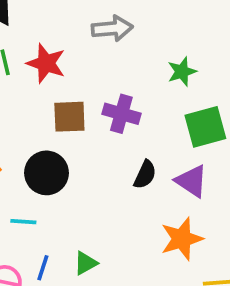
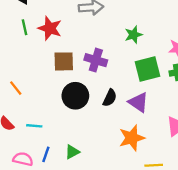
black circle: (46, 173) -> (75, 96), moved

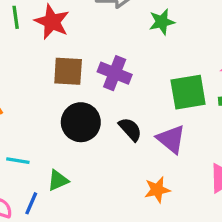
green star: (134, 35) -> (162, 22), moved
black semicircle: (110, 98) -> (130, 129), turned -72
orange star: (132, 138) -> (157, 190), size x0.7
green triangle: (72, 152) -> (58, 180), moved

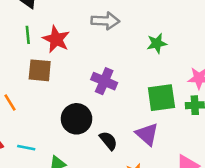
green star: (162, 22) -> (157, 43), moved
brown square: (68, 71) -> (40, 70), moved
black semicircle: (130, 129) -> (108, 141), moved

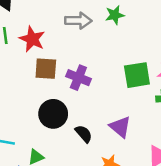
green star: (157, 43) -> (115, 15), moved
brown square: (40, 70) -> (46, 69), moved
green square: (161, 98) -> (137, 75), moved

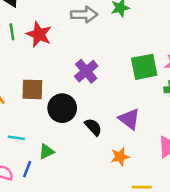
brown square: (46, 69) -> (32, 89), moved
purple cross: (78, 78) -> (86, 71), turned 30

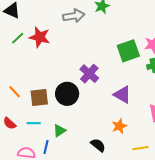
green line: (12, 32) -> (18, 38), turned 64
purple cross: (86, 71) -> (89, 74), moved
brown square: (32, 89) -> (39, 97), moved
black semicircle: (93, 127) -> (98, 145), moved

